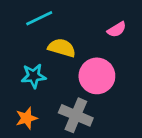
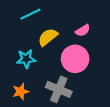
pink semicircle: (117, 29) -> (83, 31), moved
yellow semicircle: (62, 48) -> (48, 37), turned -54

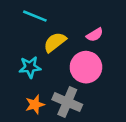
cyan line: (30, 14) -> (35, 16), turned 48
orange star: (21, 92) -> (35, 105), moved

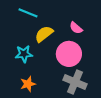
pink semicircle: (95, 35) -> (76, 28), turned 72
gray cross: (67, 102) -> (75, 82), moved

